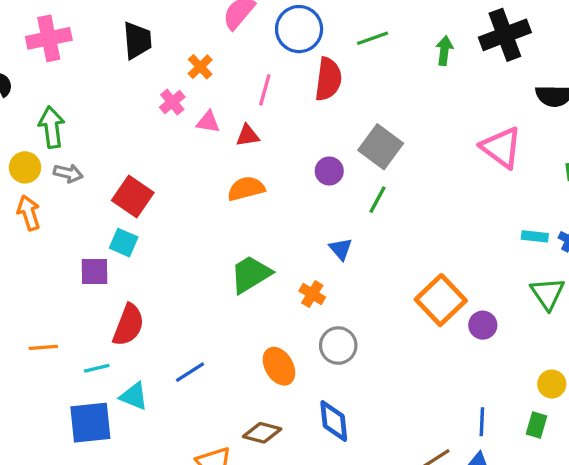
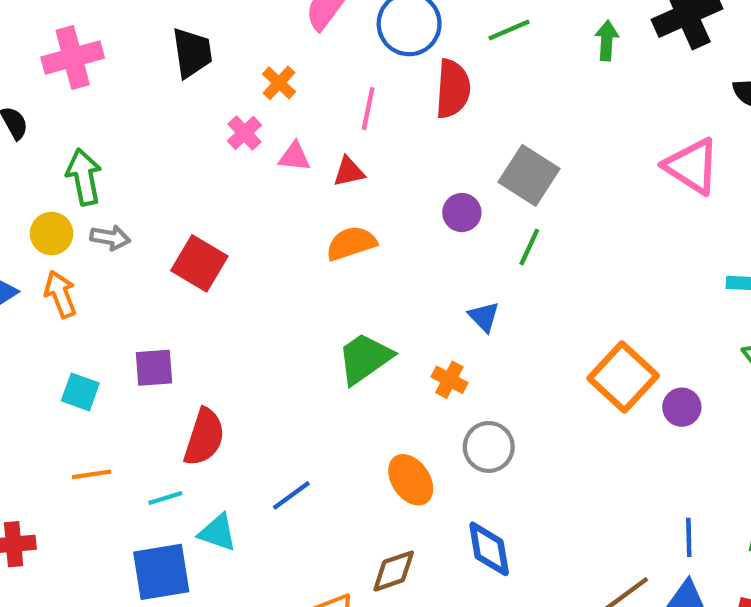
cyan square: (124, 243) -> (80, 392), moved
brown diamond: (262, 433) -> (394, 571), turned -30

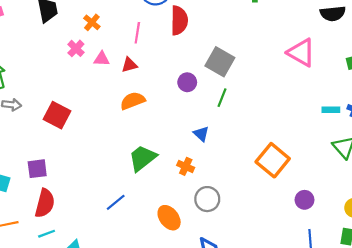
purple circle: (682, 407) -> (305, 200), moved
red semicircle: (204, 437) -> (45, 203), moved
blue line: (291, 495) -> (116, 202), moved

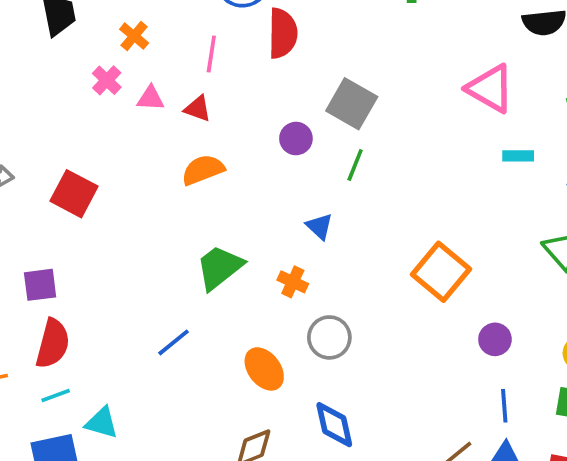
red triangle: (129, 65) -> (198, 109), turned 35
cyan rectangle: (331, 110) -> (518, 156), moved

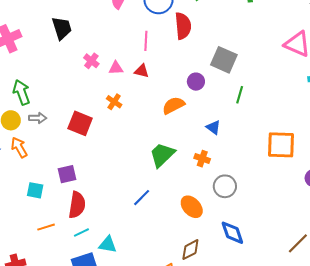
orange cross: (134, 36) -> (114, 102), moved
green line: (355, 165) -> (240, 95), moved
orange semicircle: (203, 170) -> (173, 105), moved
orange square: (441, 272) -> (281, 145), turned -32

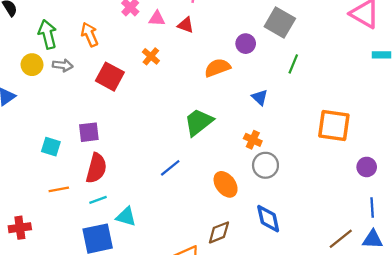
orange arrow: (19, 147) -> (90, 34), moved
orange cross: (202, 159) -> (253, 140), moved

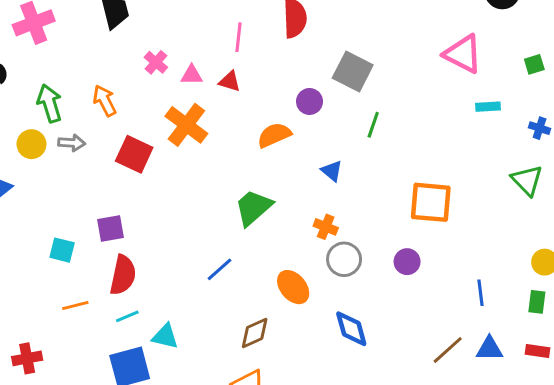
orange cross: (151, 56) -> (186, 125), size x1.8
purple circle: (367, 167) -> (407, 262), moved
blue line: (372, 208) -> (481, 293), moved
brown diamond: (219, 232) -> (255, 333), moved

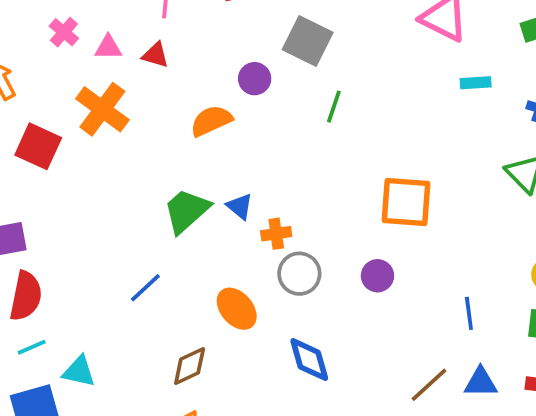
blue triangle: (332, 171) -> (240, 206), moved
orange cross: (326, 227) -> (276, 234), turned -30

